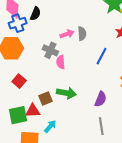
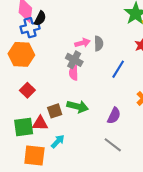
black semicircle: (35, 14) -> (40, 18), moved
gray cross: (50, 50) -> (74, 60), moved
gray line: (101, 126) -> (113, 145), turned -48

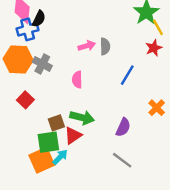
gray cross: (74, 60) -> (42, 64), moved
red triangle: (40, 123) -> (73, 136), moved, turned -35
green square: (24, 127) -> (48, 142), moved
orange square: (34, 156) -> (42, 160), moved, turned -30

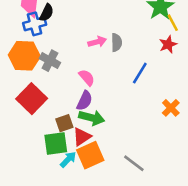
pink semicircle: (77, 80) -> (87, 78), turned 140
red square: (25, 100) -> (32, 99), size x1.6
purple semicircle: (123, 127) -> (85, 101), moved
orange square: (42, 160) -> (90, 155), moved

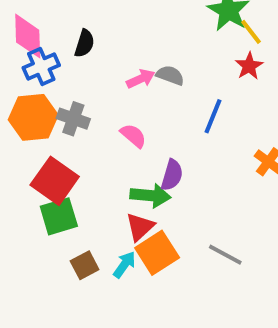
black semicircle: (47, 13) -> (84, 43), moved
gray semicircle: (116, 43) -> (170, 75), turned -60
purple semicircle: (85, 101) -> (172, 175), moved
brown square: (64, 123) -> (85, 265), moved
green square: (56, 143) -> (59, 216), moved

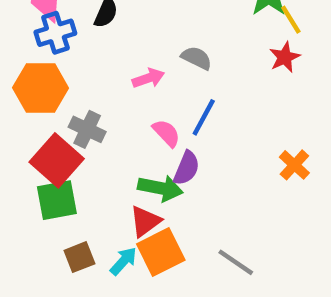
pink arrow: (141, 79) -> (148, 78), moved
blue line: (213, 116) -> (204, 117), moved
gray cross: (73, 119) -> (87, 129), moved
pink semicircle: (133, 136) -> (166, 133), moved

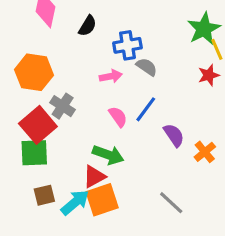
blue cross: (55, 33) -> (127, 45), moved
purple semicircle: (187, 168) -> (174, 135), moved, turned -65
cyan arrow: (123, 261) -> (75, 202), size x1.4
gray line: (236, 262) -> (171, 203), moved

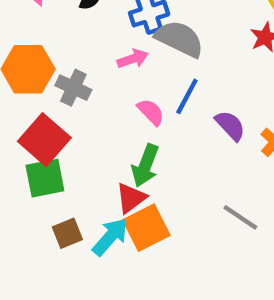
gray semicircle: (147, 67) -> (179, 39), size x1.6
gray cross: (63, 106) -> (73, 88), moved
green arrow: (108, 155) -> (145, 166), turned 100

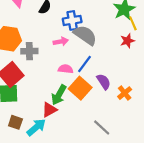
gray cross: (73, 88) -> (29, 51), turned -35
pink semicircle: (151, 112) -> (66, 69), turned -48
orange square: (146, 228) -> (80, 88), moved, turned -30
brown square: (67, 233) -> (15, 122), turned 32

